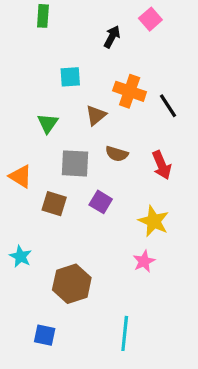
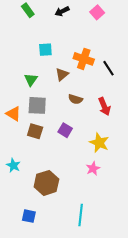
green rectangle: (43, 16) -> (28, 10), turned -40
black arrow: (112, 37) -> (62, 11), moved, turned -144
gray square: (75, 163) -> (37, 105), moved

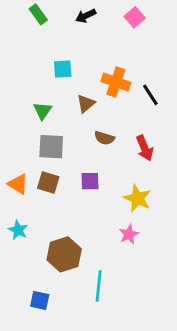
orange triangle: (13, 114) -> (18, 184), moved
purple square: (65, 130) -> (90, 181), turned -32
cyan line: (81, 215) -> (99, 286), moved

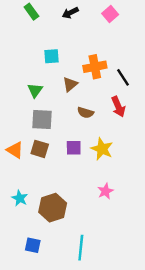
orange cross: (116, 82) -> (95, 67), turned -30
red arrow: (145, 148) -> (118, 107), moved
yellow star: (137, 198) -> (102, 149), moved
cyan star: (18, 230) -> (20, 198), moved
cyan line: (99, 286) -> (81, 248), moved

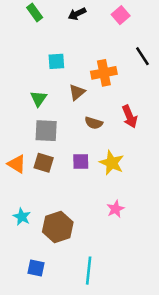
black line: (123, 77) -> (142, 56), moved

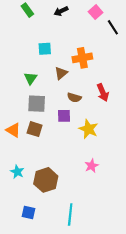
black line: (142, 56) -> (113, 27), moved
purple square: (81, 161) -> (64, 116), moved

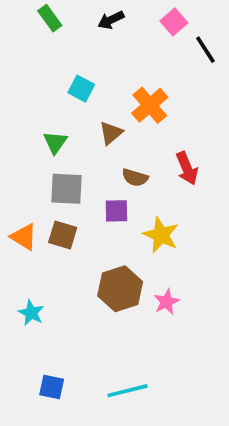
cyan square: (45, 49) -> (81, 89), turned 32
orange cross: (82, 58) -> (150, 105), turned -30
brown hexagon: (46, 180) -> (120, 289), moved
cyan line: (70, 215) -> (128, 391), turned 70

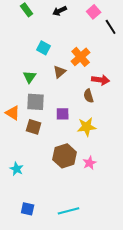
red arrow: (187, 168) -> (101, 80), moved, turned -60
brown semicircle: (135, 178) -> (89, 96), moved, turned 56
yellow star: (161, 235) -> (87, 127), turned -30
orange triangle: (24, 237) -> (13, 113), moved

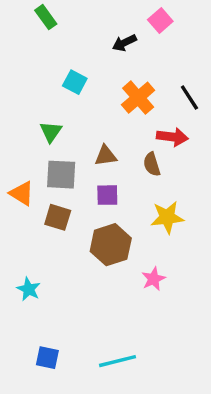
black arrow: (60, 11) -> (124, 43), moved
black line: (111, 27) -> (189, 98), moved
brown triangle: (60, 72) -> (106, 156), moved, turned 32
yellow star: (87, 127) -> (167, 217), moved
brown hexagon: (65, 156) -> (111, 245), moved

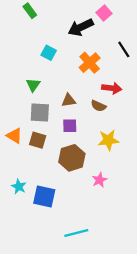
black arrow: (124, 43) -> (81, 27), size x1.6
black line: (189, 98) -> (124, 49), moved
brown semicircle: (152, 164) -> (98, 106), turned -48
orange triangle: (22, 193) -> (14, 136), moved
blue square: (47, 358) -> (44, 197), moved, size x1.5

